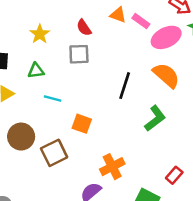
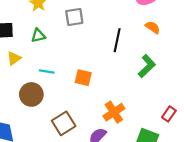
orange semicircle: (166, 75) -> (153, 27), size x0.6
cyan line: (53, 99) -> (47, 72), moved
brown square: (54, 153) -> (64, 123), moved

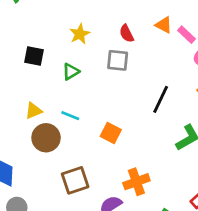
green triangle: (38, 36) -> (71, 72), turned -32
yellow triangle: (14, 58) -> (34, 111), moved

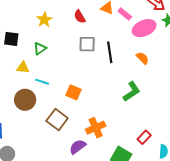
gray square: (118, 60) -> (87, 44), moved
black line: (161, 99) -> (110, 52), moved, turned -30
yellow triangle: (34, 111) -> (23, 68), moved, turned 32
brown square: (75, 180) -> (57, 120), moved, turned -30

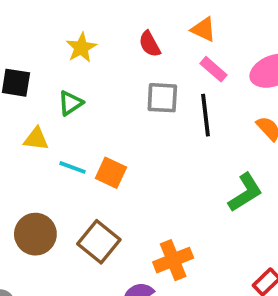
pink rectangle: (125, 14) -> (213, 69), moved
orange square: (74, 92) -> (111, 173), moved
brown circle: (25, 100) -> (35, 234), moved

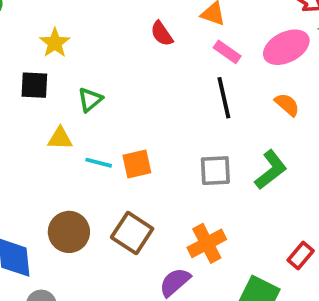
yellow star: (81, 48) -> (55, 43), moved
gray square: (162, 98) -> (215, 171), moved
orange square: (111, 173) -> (137, 164), turned -32

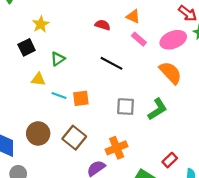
red semicircle: (162, 34) -> (103, 25), turned 136
black square: (34, 85) -> (27, 47), turned -35
black line: (224, 98) -> (111, 63), moved, turned -55
orange semicircle: (287, 105) -> (170, 73), size x1.6

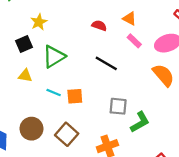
green triangle: (58, 59) -> (54, 57), size x1.6
yellow triangle: (38, 79) -> (25, 76), moved
green L-shape: (157, 109) -> (140, 122), moved

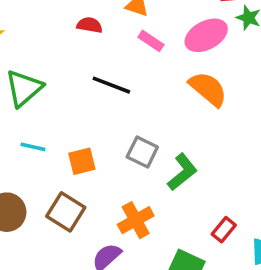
orange square: (75, 96) -> (82, 161), moved
gray square: (118, 106) -> (142, 152), turned 30

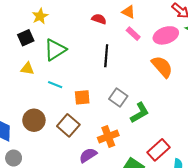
black line: (111, 85) -> (106, 56), turned 65
red rectangle: (224, 230) -> (159, 150), size x1.5

